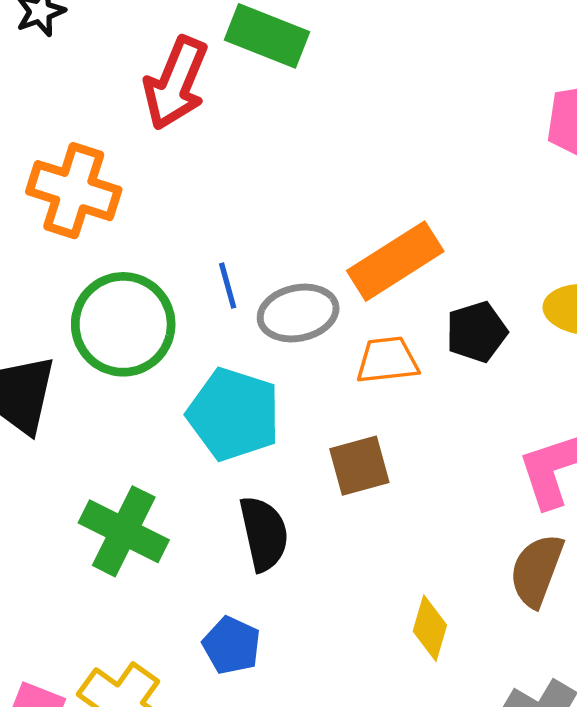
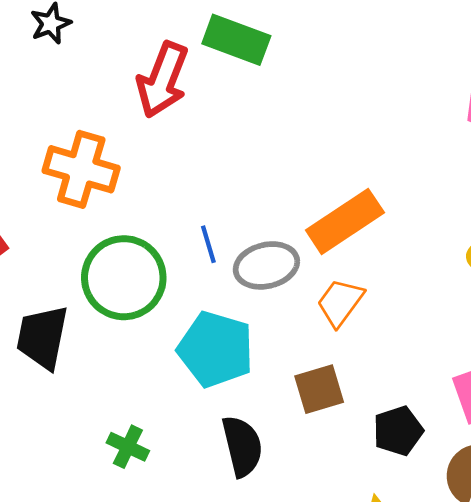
black pentagon: (477, 332) -> (398, 431), moved
orange trapezoid: (387, 360) -> (340, 302), turned -46
green cross: (124, 531) -> (128, 447), size x0.6

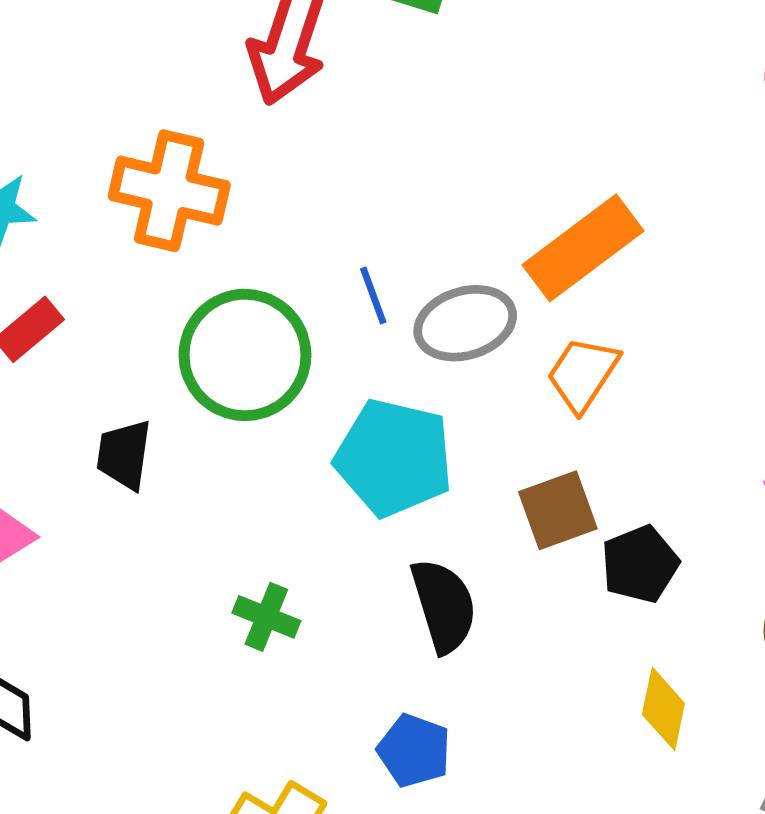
black trapezoid: (42, 337) -> (124, 455), size x0.7
black pentagon: (398, 431) -> (640, 564), moved

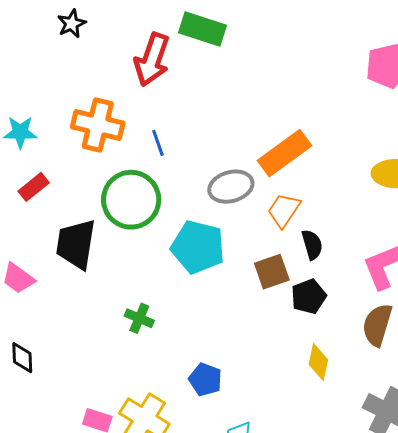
blue line: (373, 296) -> (158, 143), moved
black trapezoid: (124, 455) -> (76, 244), size x1.6
black semicircle: (444, 606) -> (312, 245), moved, size x0.7

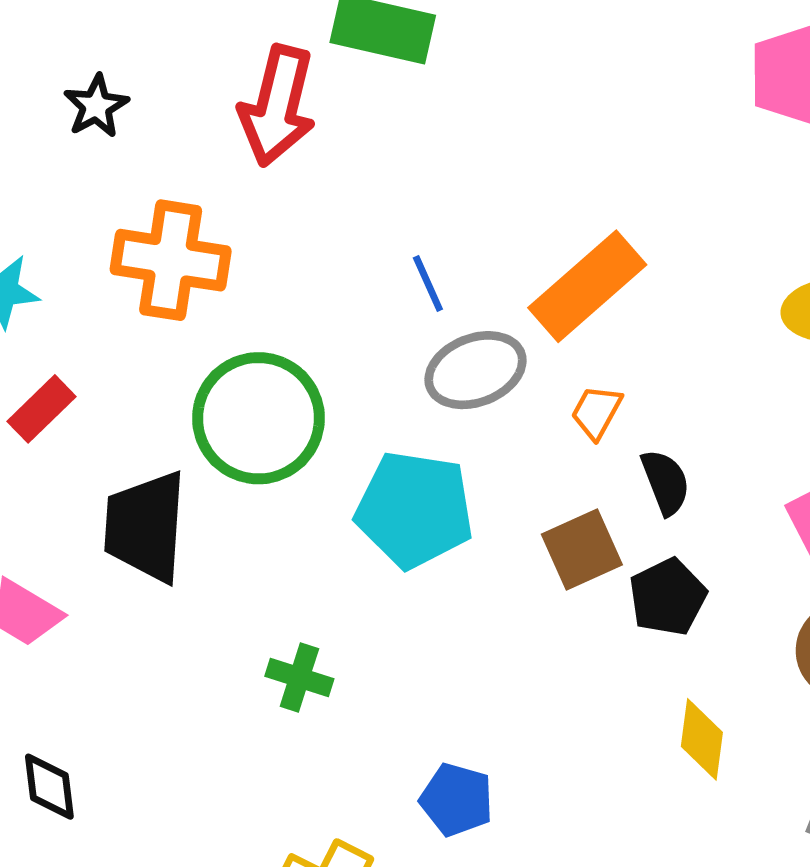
black star: (72, 24) -> (96, 106), moved
blue line: (158, 143) -> (428, 284), moved
orange trapezoid: (284, 210) -> (596, 412), size x0.7

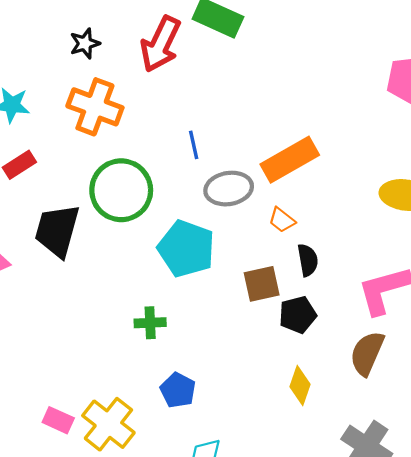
black star: (96, 106) -> (85, 43), moved
blue line: (428, 284) -> (194, 145), moved
orange trapezoid: (596, 412) -> (282, 220), turned -92
green cross: (299, 678) -> (150, 323), moved, turned -32

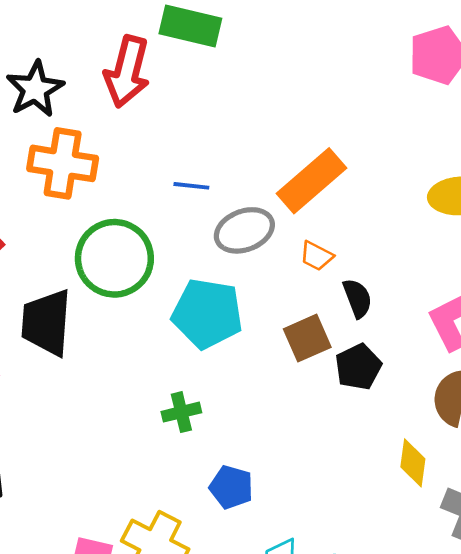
black star: (85, 43) -> (35, 89), size x1.5
blue line: (194, 145) -> (191, 186), turned -60
yellow diamond: (300, 385) -> (413, 463), moved

